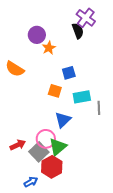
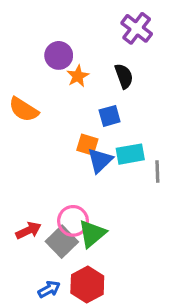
black semicircle: (78, 31) -> (124, 76), moved
blue triangle: (63, 120) -> (100, 160), moved
red hexagon: (52, 167) -> (87, 285), moved

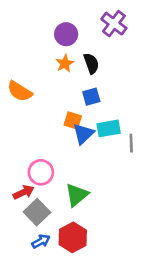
purple circle: (59, 55) -> (66, 34), moved
black semicircle: (124, 76) -> (91, 63), moved
pink circle: (73, 221) -> (41, 172), moved
gray square: (62, 242) -> (37, 212), moved

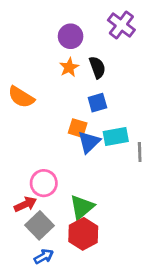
red hexagon: (73, 237) -> (83, 234), moved

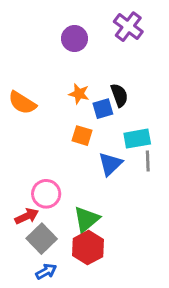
orange star: (69, 67) -> (79, 94), moved, turned -30
black semicircle: (97, 67) -> (119, 95), moved
cyan rectangle: (116, 137) -> (137, 139), moved
blue triangle: (89, 142) -> (110, 164), moved

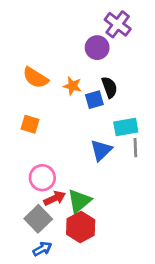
purple circle: (75, 39) -> (97, 48), moved
orange semicircle: (22, 103) -> (35, 78), moved
orange square: (82, 136) -> (30, 124), moved
red arrow: (27, 216) -> (55, 198), moved

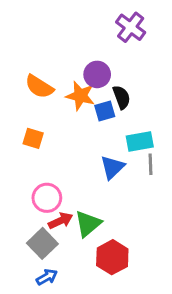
purple circle: (97, 48) -> (97, 74), moved
orange star: (72, 86) -> (80, 96), size x1.4
red hexagon: (81, 227) -> (112, 257), moved

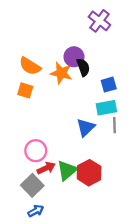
black semicircle: (121, 97) -> (83, 67), moved
blue square: (105, 111) -> (109, 85), moved
orange square: (33, 138) -> (25, 90), moved
red hexagon: (112, 257) -> (89, 173), moved

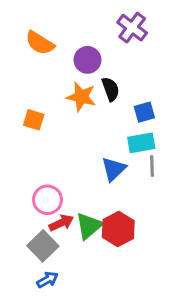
purple circle: (74, 57) -> (87, 60), moved
orange semicircle: (30, 66) -> (40, 43), moved

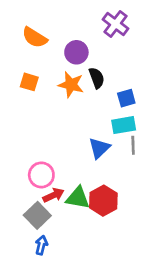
orange square: (34, 120) -> (29, 82), moved
green triangle: (89, 226) -> (78, 198), turned 50
blue arrow: (48, 280) -> (41, 245), turned -48

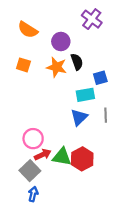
cyan rectangle: (124, 125) -> (85, 95), moved

